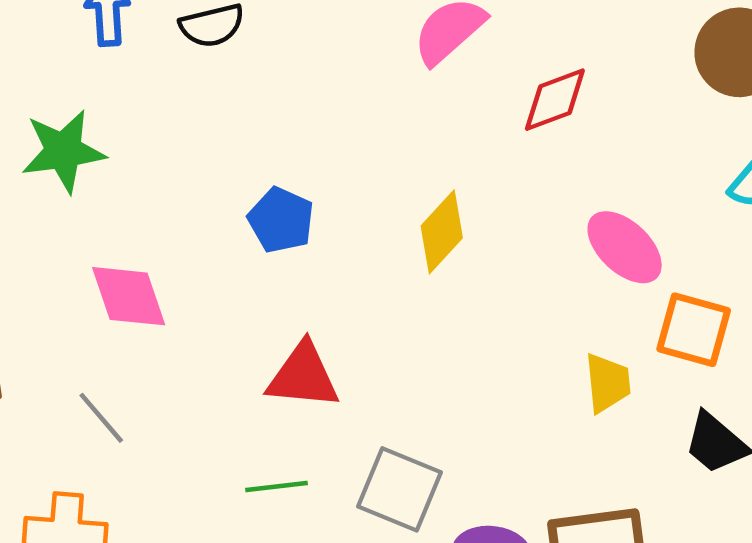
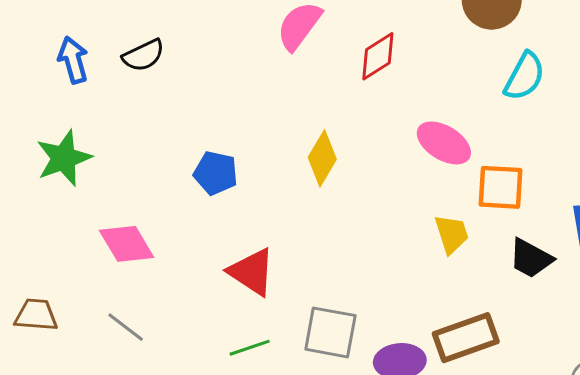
red triangle: (303, 376) -> (252, 272), turned 40

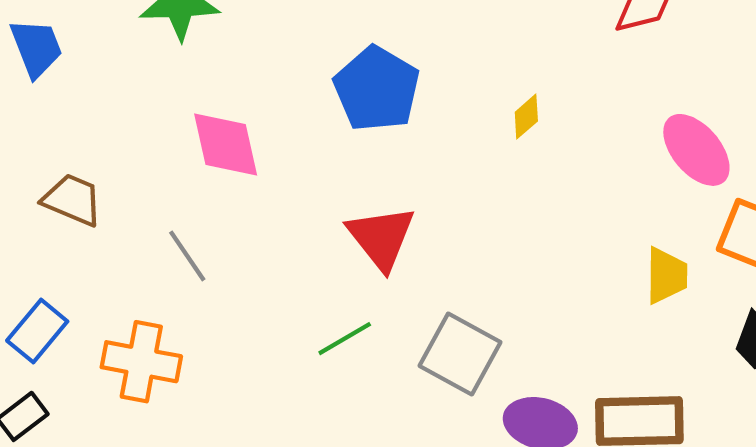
yellow diamond: (322, 158) -> (526, 117), size x0.6
blue pentagon: (216, 173) -> (377, 89), size x1.4
green line: (250, 348) -> (345, 339), turned -30

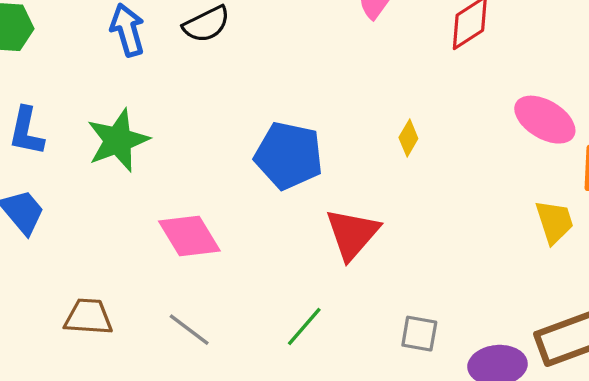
red triangle: (381, 238) -> (352, 234), moved, turned 38
green line: (345, 339) -> (304, 327), moved
gray square: (460, 354) -> (419, 334), size x0.6

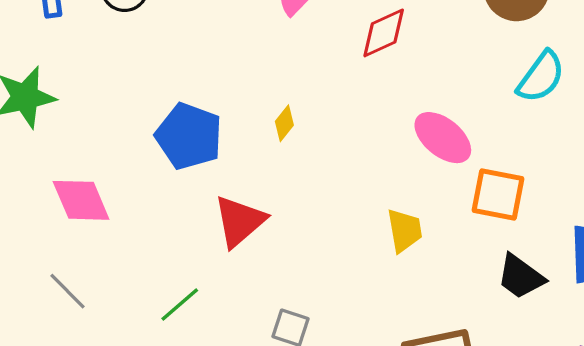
yellow diamond: (408, 138) -> (284, 123), moved
yellow trapezoid: (554, 222) -> (405, 230), moved

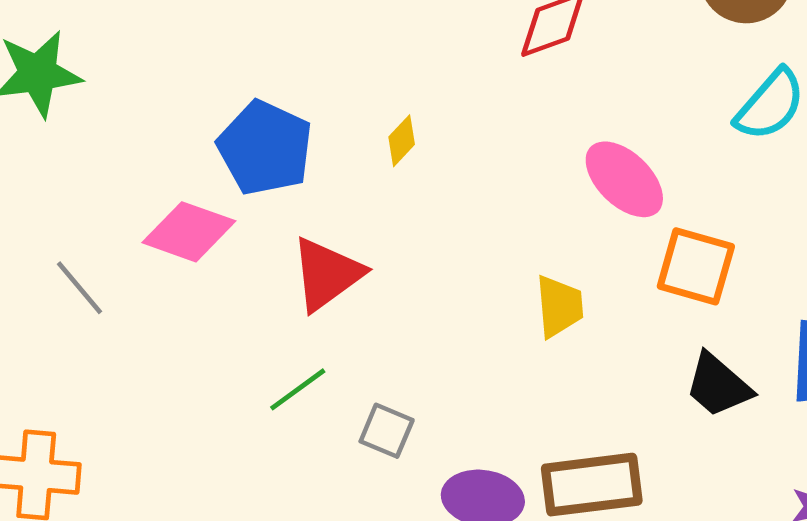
pink diamond: (81, 200) -> (189, 232), moved, turned -52
gray line: (67, 291) -> (79, 288), moved
green line: (180, 304) -> (298, 389), moved

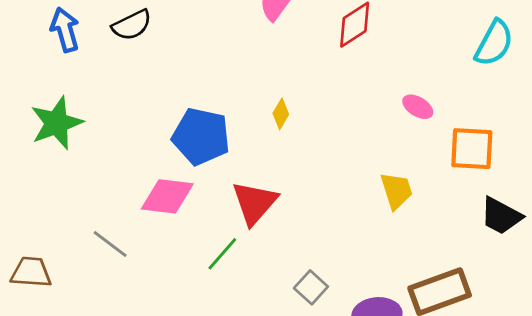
pink ellipse: (624, 179) -> (418, 107), size x0.6
green line: (298, 389) -> (222, 254), moved
gray square: (387, 431) -> (311, 287), turned 32

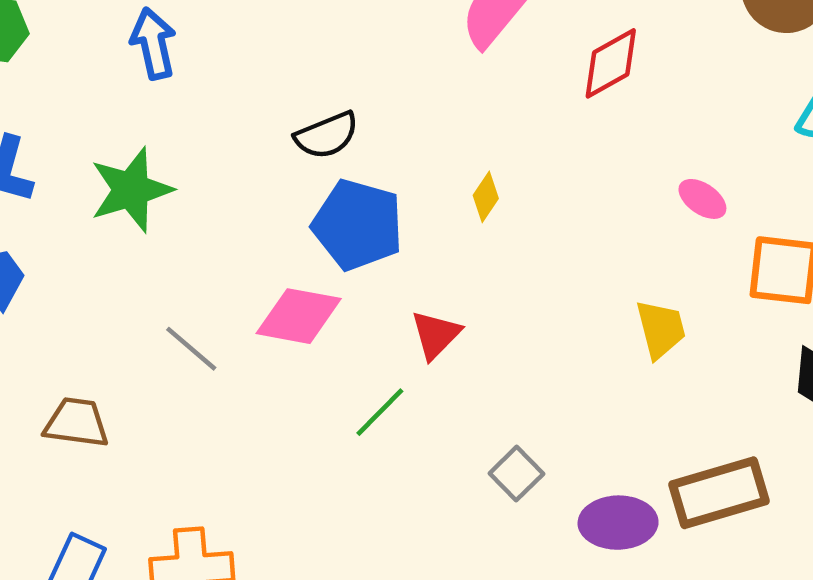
black semicircle: (132, 25) -> (327, 135), moved
red triangle: (255, 203) -> (436, 335), size x0.7
gray line: (110, 244) -> (191, 349), moved

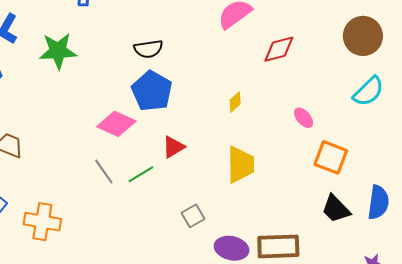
yellow diamond: (486, 197) -> (235, 102), moved
yellow trapezoid: (661, 329) -> (241, 165), moved, size x1.4
gray line: (191, 349) -> (104, 172), moved

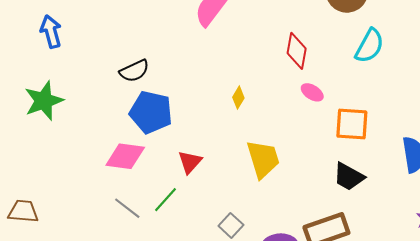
red diamond: (279, 49) -> (297, 51), moved, turned -48
black trapezoid: (336, 209) -> (349, 177), moved

